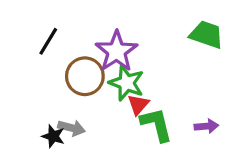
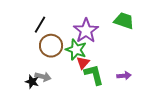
black line: (48, 41) -> (40, 25), moved
purple star: (117, 51) -> (86, 31), moved

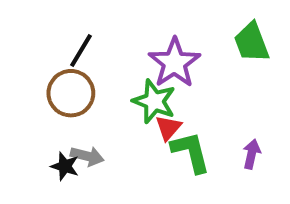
green trapezoid: (124, 21) -> (252, 42), turned -130
brown circle: (51, 46) -> (71, 93), moved
purple arrow: (124, 76) -> (252, 154), turned -72

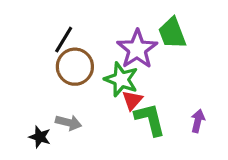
green trapezoid: (252, 42) -> (172, 33), moved
brown circle: (71, 93) -> (75, 67), moved
black star: (65, 166) -> (40, 137), moved

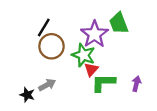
green L-shape: (150, 119) -> (103, 83), turned -75
gray arrow: (69, 123) -> (47, 85), turned -42

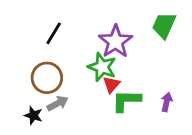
green trapezoid: (119, 23) -> (164, 25), moved, turned 45
brown circle: (51, 46) -> (47, 78), moved

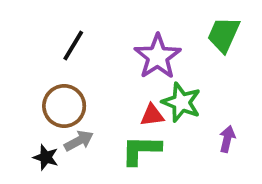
green star: (102, 67) -> (181, 102), moved
red triangle: (111, 85) -> (152, 115), turned 42
green L-shape: (126, 101) -> (141, 150), moved

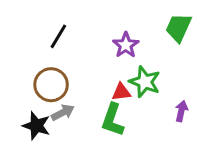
purple star: (158, 57) -> (126, 45), size x0.7
green L-shape: (141, 150) -> (113, 120), turned -72
black star: (46, 157) -> (36, 126), size x1.4

